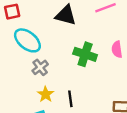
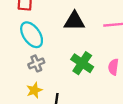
black triangle: (66, 15) -> (74, 21), turned -30

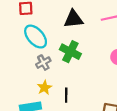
green cross: (82, 63) -> (70, 52), moved

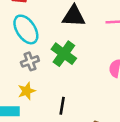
black line: (66, 95) -> (62, 106), moved

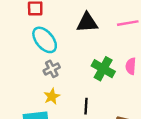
green cross: (64, 54) -> (103, 69), moved

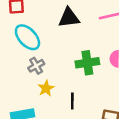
green cross: (103, 69) -> (87, 63), turned -35
yellow star: (52, 96) -> (46, 88), moved

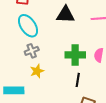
black line: (72, 101) -> (78, 80), moved

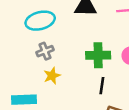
cyan ellipse: (28, 26) -> (40, 21), turned -70

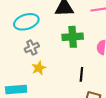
green cross: (98, 55) -> (73, 37), moved

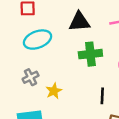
gray cross: (32, 47) -> (31, 77), moved

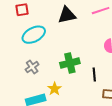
green cross: (90, 54) -> (70, 63), moved
yellow star: (54, 91) -> (55, 89), moved

